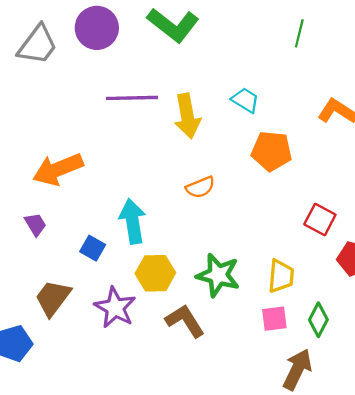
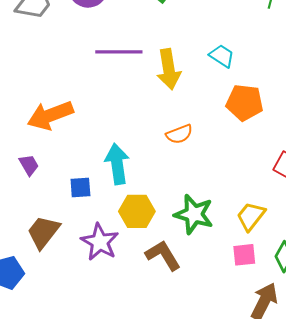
blue square: (93, 248) -> (80, 188), turned -35
yellow trapezoid: (281, 276) -> (251, 216), turned -148

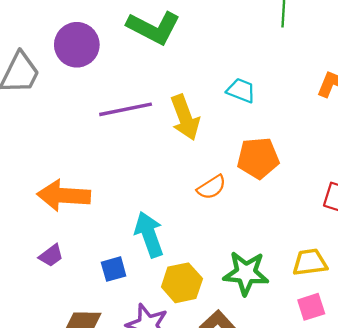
orange pentagon: (245, 102) -> (258, 158), moved
orange arrow: (50, 115) -> (64, 195), turned 36
purple trapezoid: (29, 165) -> (51, 256), turned 95
yellow trapezoid: (251, 216) -> (310, 262), turned 56

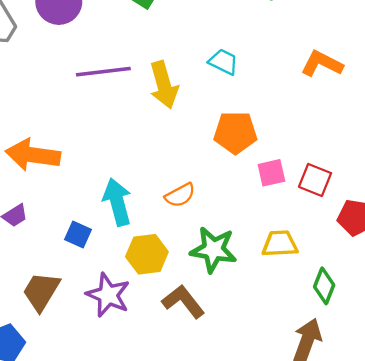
orange semicircle: (212, 187) -> (180, 195), moved
blue square: (114, 269) -> (78, 234), turned 35
pink square: (311, 307) -> (271, 173), moved

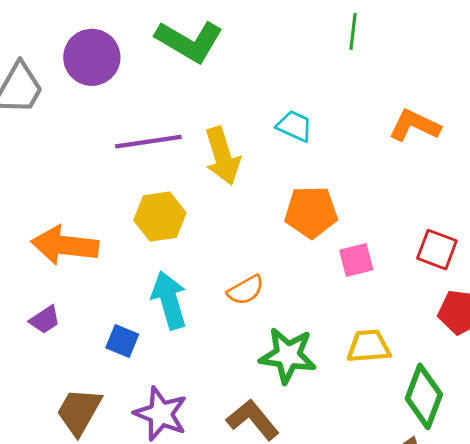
red square: (315, 180) -> (437, 250), moved
yellow hexagon: (147, 254) -> (160, 217), moved
green diamond: (324, 286) -> (424, 396), size x1.4

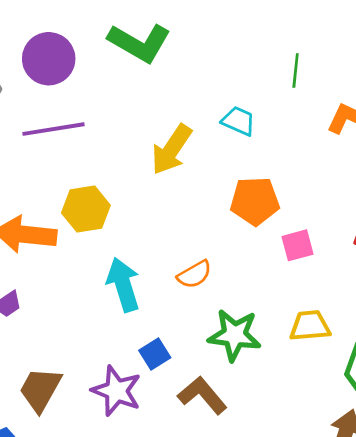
green line: (353, 31) -> (296, 71), moved
purple line: (148, 142) -> (54, 129), moved
yellow arrow: (222, 156) -> (172, 150), turned 52
yellow hexagon: (160, 217) -> (86, 209), moved
blue square: (122, 341) -> (155, 354), moved, turned 36

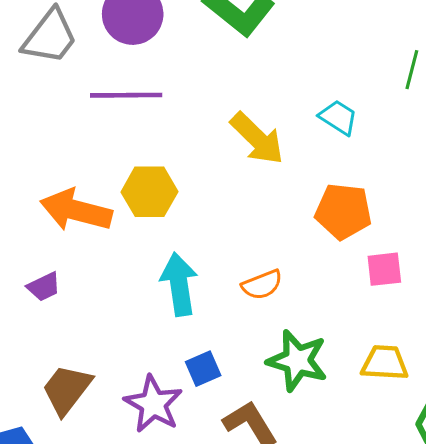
yellow arrow: (172, 150) -> (257, 138), turned -88

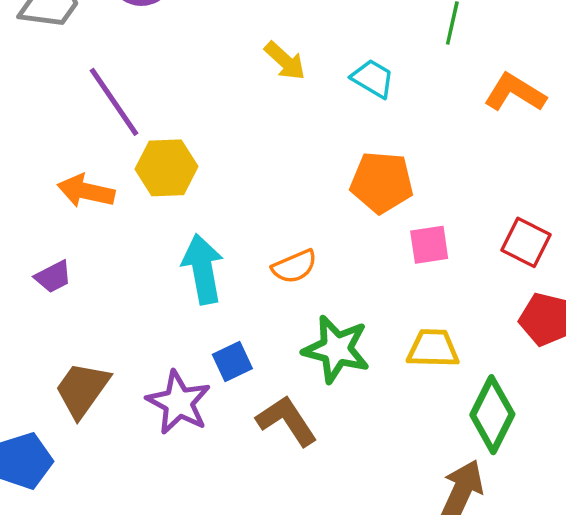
purple line: (126, 95) -> (114, 102), moved, turned 58
yellow arrow: (257, 138) -> (285, 61), moved, size x0.7
orange arrow: (76, 210) -> (86, 191), size x0.7

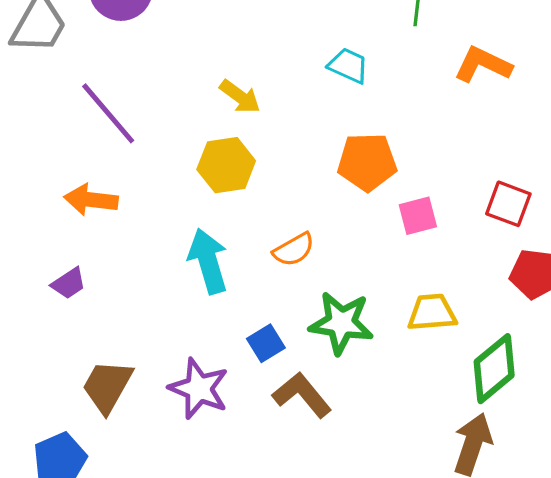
yellow arrow: (285, 61) -> (240, 97), moved
yellow hexagon: (166, 168) -> (226, 165), moved
blue square: (232, 362) -> (266, 343), moved
green diamond: (492, 415) -> (494, 369), turned 30

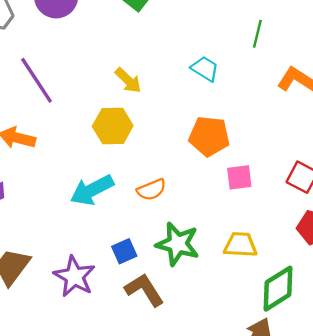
cyan arrow: (208, 261) -> (92, 190), turned -108

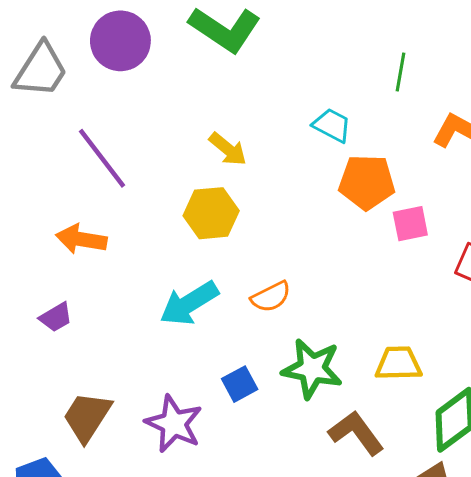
orange pentagon: (209, 136) -> (367, 182), moved
pink square: (239, 177) -> (410, 224), moved
brown L-shape: (144, 290) -> (356, 433), moved

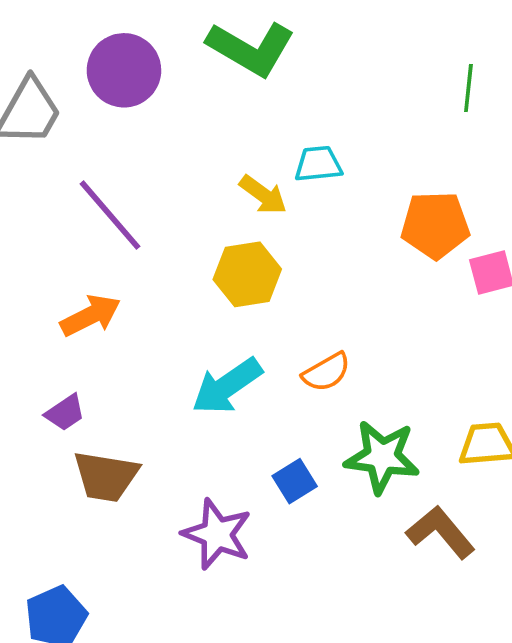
cyan trapezoid: (332, 125) -> (318, 164), moved, turned -30
orange arrow: (81, 239) -> (90, 315), turned 147
brown trapezoid: (87, 417) -> (106, 476), moved, turned -110

